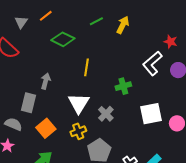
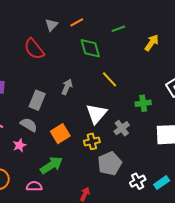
green line: (96, 21) -> (118, 29), moved
green diamond: (63, 39) -> (90, 48), turned 40
yellow line: (87, 67) -> (109, 79), turned -60
gray rectangle: (28, 103) -> (37, 100), moved

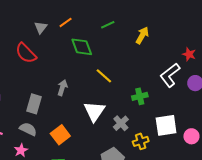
yellow cross: (92, 141) -> (141, 141), moved

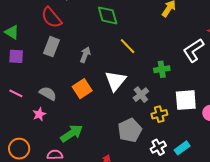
gray rectangle: (34, 104) -> (51, 47), moved
orange square: (60, 135) -> (82, 89), moved

